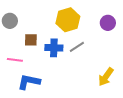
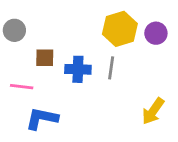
yellow hexagon: (68, 20) -> (120, 29), moved
gray line: (77, 47) -> (111, 68), turned -49

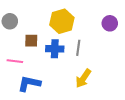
yellow hexagon: (120, 29) -> (62, 21), moved
yellow arrow: (153, 111) -> (83, 78), moved

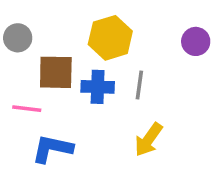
brown square: (31, 41) -> (56, 72), size x1.5

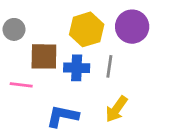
purple circle: (196, 41) -> (132, 27), moved, size x1.5
blue L-shape: (52, 149) -> (62, 116), moved

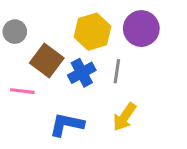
brown square: (44, 56) -> (47, 61), turned 36
blue cross: (77, 68) -> (82, 73), turned -30

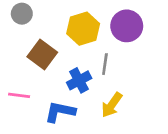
gray circle: (15, 32) -> (22, 14), moved
blue cross: (82, 73) -> (79, 80), moved
pink line: (22, 91) -> (19, 95), moved

